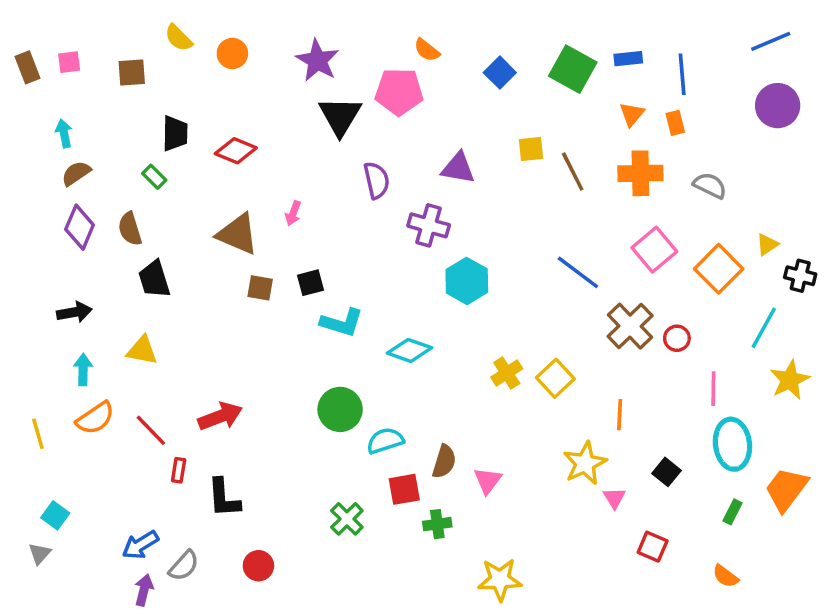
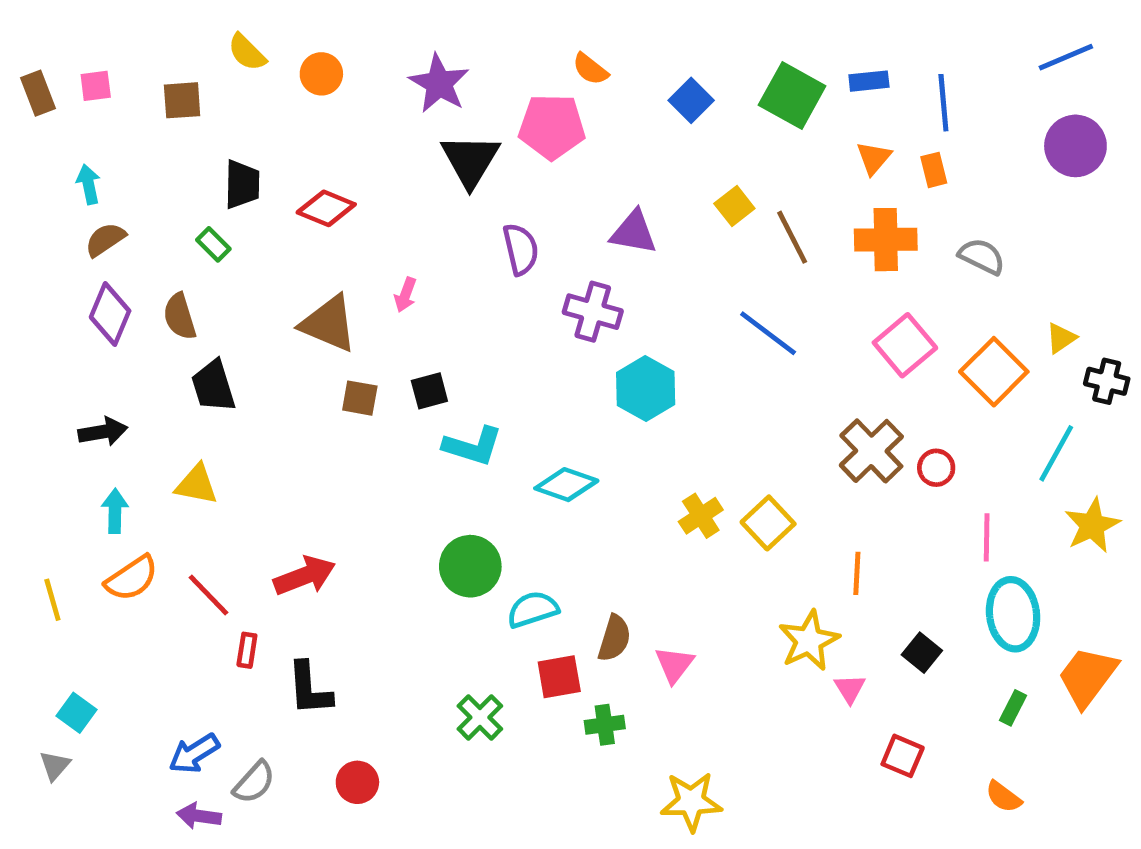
yellow square: (531, 149) -> (734, 206), turned -32
blue line: (578, 272) -> (768, 333), moved
purple arrow: (144, 590) -> (199, 816), turned -96

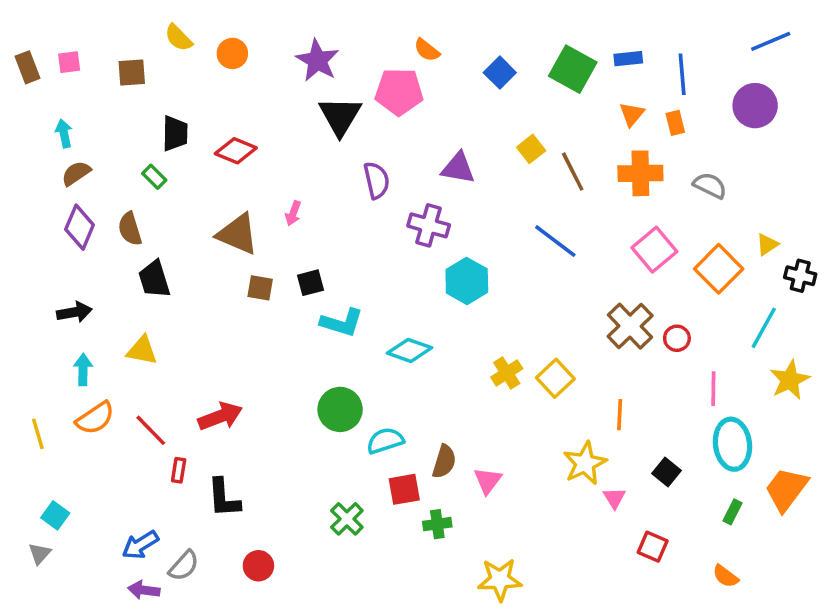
purple circle: (1075, 146) -> (755, 106), moved

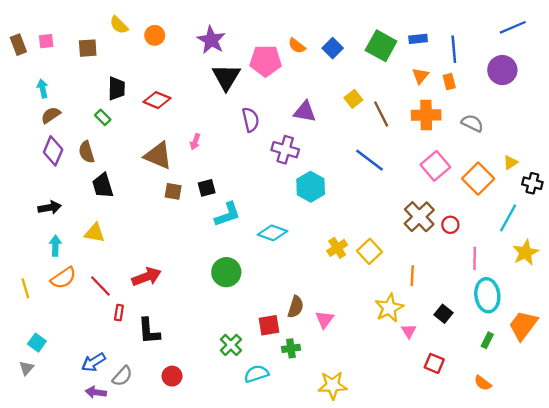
orange semicircle: (427, 50) -> (297, 46), moved
cyan L-shape: (342, 323) -> (227, 214), turned -36
cyan semicircle: (385, 441) -> (256, 374), moved

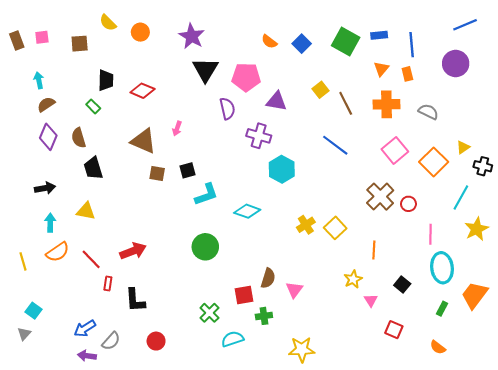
pink pentagon: (266, 61) -> (246, 77), moved
yellow star: (389, 308) -> (353, 279), size x0.7

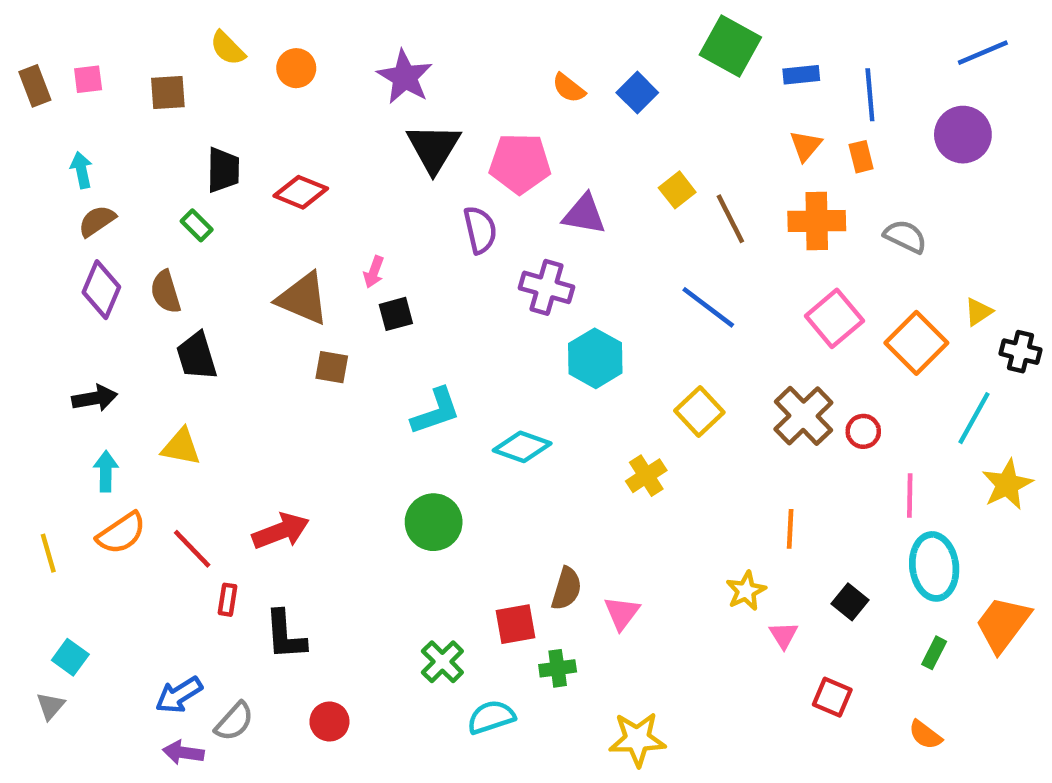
green square: (346, 42) -> (730, 46), moved
black square: (187, 170) -> (396, 314), moved
yellow square: (335, 228) -> (699, 411), moved

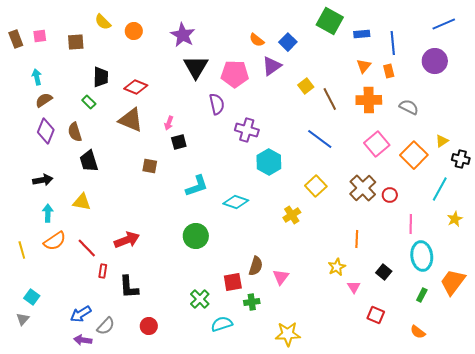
purple triangle: (584, 214) -> (272, 66), moved, turned -45
brown triangle: (303, 298) -> (131, 120), moved
yellow star: (1007, 485) -> (455, 219), size x0.7

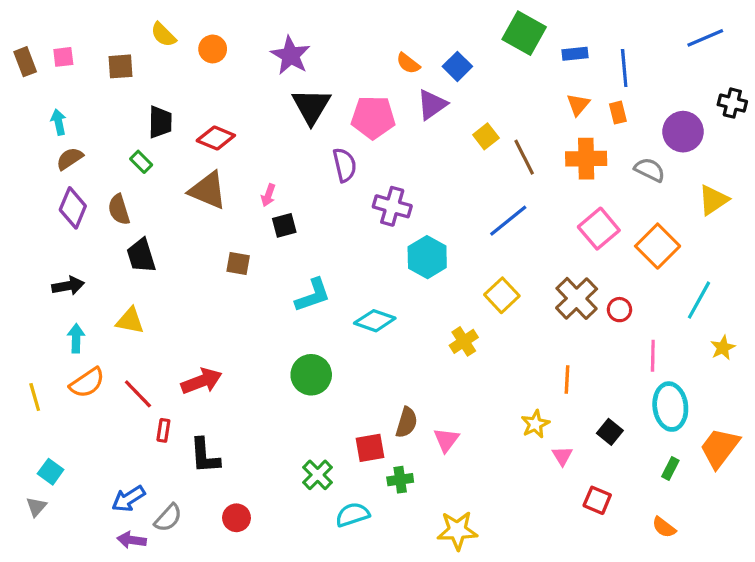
purple circle: (435, 61) -> (683, 132), moved
blue line: (320, 139) -> (508, 221), turned -76
yellow triangle: (442, 141) -> (713, 200), moved, size x1.5
black cross: (461, 159) -> (732, 103), moved

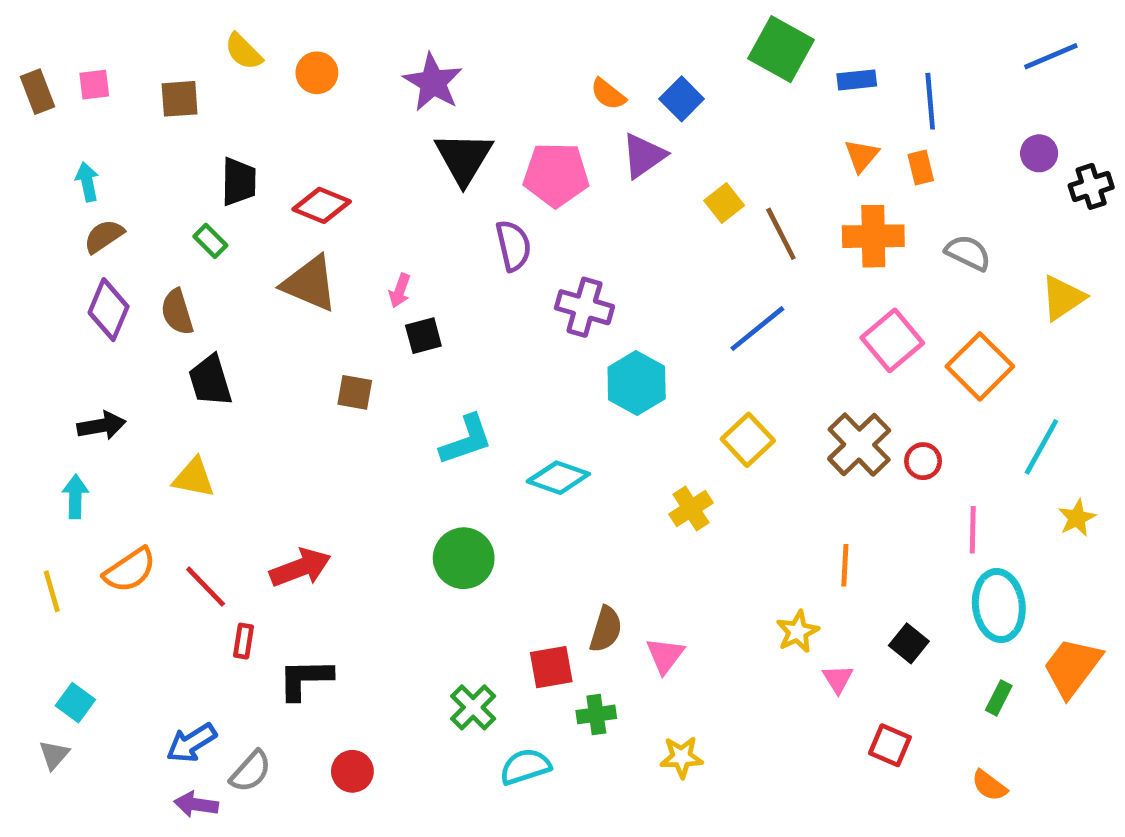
black cross: (732, 103) -> (1091, 186), moved, turned -32
purple circle: (683, 132) -> (1039, 153), moved, size x0.6
cyan arrow: (76, 338) -> (75, 497), moved
black L-shape: (205, 456) -> (305, 679), turned 93
yellow star: (457, 530) -> (682, 757), moved, size x0.7

